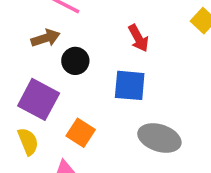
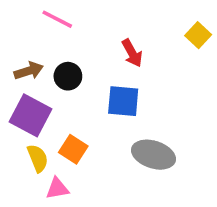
brown arrow: (46, 38) -> (29, 71), moved
yellow semicircle: (28, 142) -> (38, 158), moved

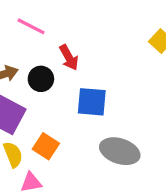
red arrow: (132, 53) -> (69, 58), moved

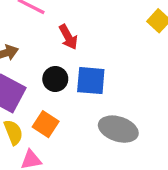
black circle: (41, 79) -> (55, 79), moved

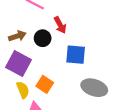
black circle: (55, 79) -> (43, 38), moved

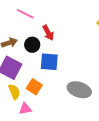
blue square: (76, 55) -> (49, 62), moved

